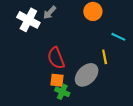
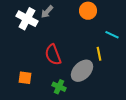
orange square: (57, 80) -> (25, 78), moved

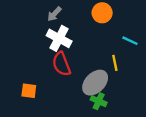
white cross: (27, 19) -> (59, 38), moved
green cross: (59, 87) -> (99, 101), moved

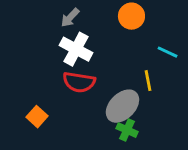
red semicircle: (61, 64) -> (79, 82), turned -60
orange square: (29, 91) -> (37, 117), turned 35

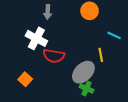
gray arrow: (70, 18) -> (48, 12), turned -40
white cross: (76, 49) -> (36, 38), moved

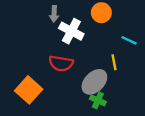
white cross: (36, 38) -> (71, 31), moved
orange square: (25, 79) -> (29, 90), size x1.6

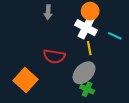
white cross: (71, 31) -> (86, 28), moved
yellow line: (114, 62) -> (89, 48), moved

